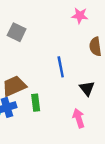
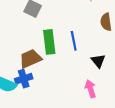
green rectangle: (36, 103) -> (49, 42), moved, size x1.5

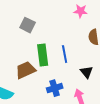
blue cross: (24, 79) -> (55, 88), moved

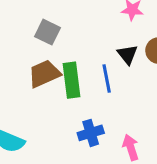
brown trapezoid: (26, 70) -> (44, 74), moved
black triangle: (87, 72) -> (127, 55), moved

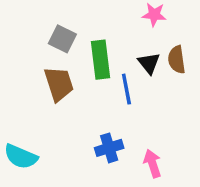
brown trapezoid: (44, 74) -> (59, 84), turned 96
green rectangle: (71, 80) -> (100, 60), moved

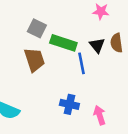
green rectangle: (100, 60) -> (63, 43), turned -65
blue cross: (109, 148) -> (69, 104), turned 30

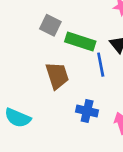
brown trapezoid: (34, 60) -> (57, 76), moved

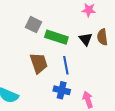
blue line: (101, 65) -> (66, 65), moved

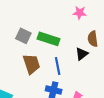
gray square: (34, 25) -> (23, 36), moved
black triangle: (86, 39) -> (82, 54), moved, turned 32

